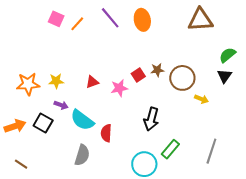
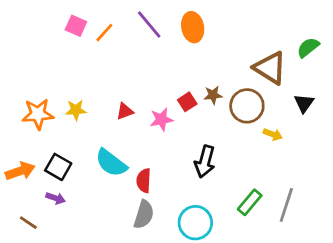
brown triangle: (200, 20) -> (270, 68), moved, turned 36
green semicircle: (227, 55) -> (308, 48), moved
purple arrow: (61, 105) -> (56, 198), moved
green rectangle: (170, 149) -> (250, 202), moved
gray semicircle: (82, 155) -> (144, 215), moved

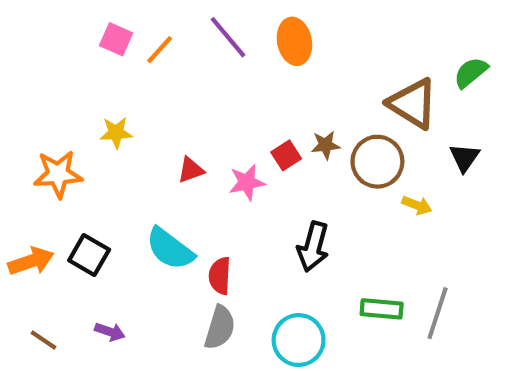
yellow star: (76, 110) -> (116, 133), moved
purple arrow: (56, 198) -> (110, 332), moved
green rectangle: (250, 202) -> (382, 309), turned 55

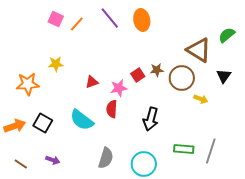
red semicircle: (220, 276) -> (112, 109), moved

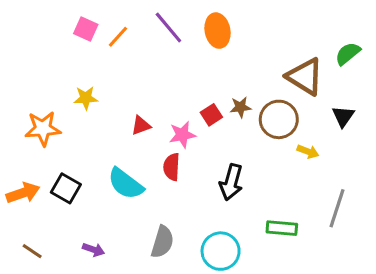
gray line: (211, 151) -> (337, 208), moved
purple arrow: (53, 160) -> (93, 250), moved

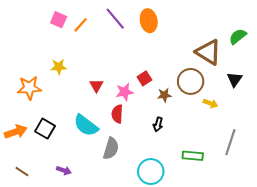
brown star: (240, 107) -> (164, 95), moved
red triangle: (141, 126) -> (96, 86), turned -40
black arrow: (231, 182) -> (158, 124), size x0.6
gray semicircle: (162, 242) -> (111, 148), moved

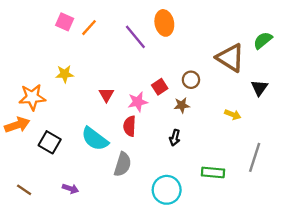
purple line: (115, 19) -> (135, 37), moved
brown circle: (191, 81) -> (191, 80), moved, size x0.6
orange arrow: (16, 132) -> (17, 125), moved

